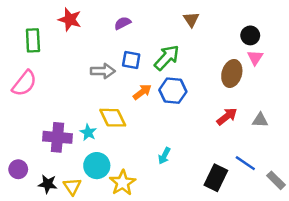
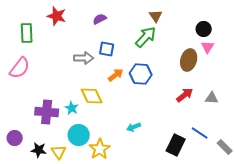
green arrow: (167, 58) -> (146, 37), moved
cyan arrow: (164, 156) -> (134, 127), turned 40

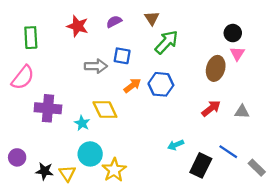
red star: (57, 16) -> (78, 26), moved
brown triangle: (156, 16) -> (152, 18), moved
purple cross: (47, 112) -> (48, 108), moved
cyan arrow: (134, 127) -> (176, 145), moved

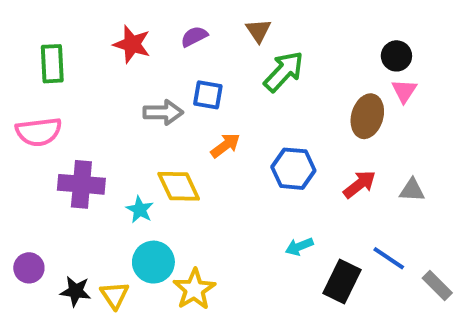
pink semicircle: (23, 78) -> (39, 132), turned 45
blue hexagon: (161, 84) -> (293, 169), moved

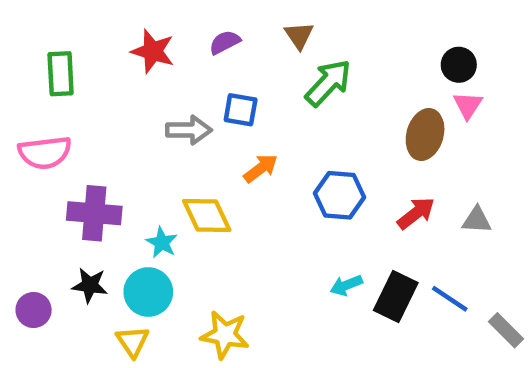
cyan circle: (153, 262) -> (148, 292), moved
black rectangle: (342, 282) -> (396, 296), moved
yellow star: (194, 289) -> (225, 335), turned -30
black star: (76, 291) -> (90, 285), moved

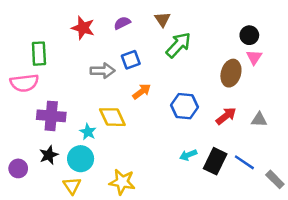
green rectangle: (61, 74) -> (39, 54), moved
blue square: (241, 110) -> (131, 60), turned -30
black star: (90, 285) -> (49, 155), turned -30

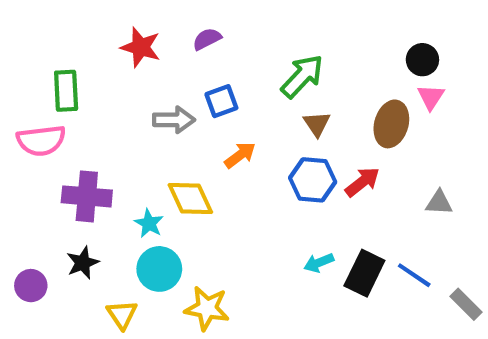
brown triangle: (162, 19) -> (317, 124), moved
red arrow: (226, 116) -> (362, 182), moved
cyan circle: (81, 159) -> (159, 269), moved

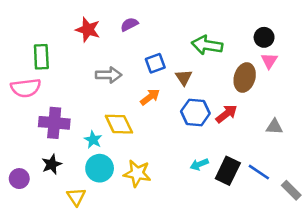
green arrow: (302, 76) -> (207, 45), moved, turned -124
blue square: (221, 101) -> (155, 63), moved
brown triangle: (317, 124) -> (184, 78), moved
yellow star: (207, 308) -> (137, 173), moved

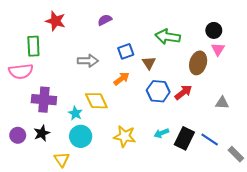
red star: (88, 30) -> (55, 21), moved
yellow star: (137, 173) -> (125, 136), moved
purple circle: (19, 179) -> (18, 135), moved

